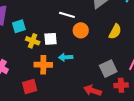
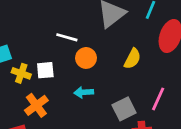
cyan arrow: (66, 57) -> (84, 92), moved
orange cross: (43, 65) -> (36, 105), turned -36

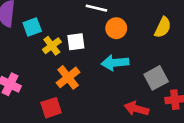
yellow cross: (21, 73) -> (52, 46), turned 36
cyan arrow: (84, 92) -> (115, 63), size x1.4

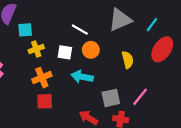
yellow semicircle: (163, 27) -> (128, 60), turned -56
white square: (76, 42) -> (65, 52), moved
red square: (51, 108) -> (45, 101), moved

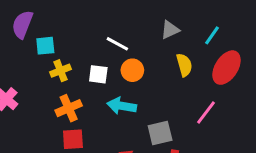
gray triangle: (120, 20) -> (170, 30), size x0.6
yellow semicircle: (128, 60) -> (184, 65), moved
pink line: (140, 97) -> (206, 113), moved

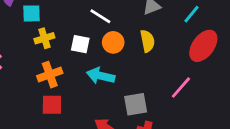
yellow semicircle: (184, 65) -> (147, 41), moved

